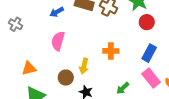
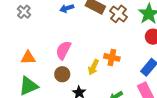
pink semicircle: (58, 41) -> (63, 50), moved
yellow arrow: (84, 66) -> (93, 67), moved

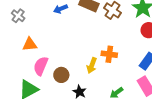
pink semicircle: (63, 50) -> (41, 66), moved
orange triangle: (28, 58) -> (30, 44), moved

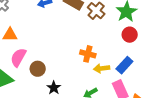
yellow arrow: (92, 65) -> (102, 68), moved, turned 56

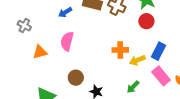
red circle: (130, 35) -> (146, 21), moved
pink semicircle: (18, 57) -> (67, 41), moved

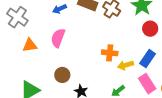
red circle: (146, 21) -> (150, 29), moved
gray cross: (24, 26) -> (17, 17), size x1.5

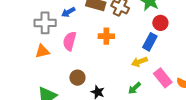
gray cross: (17, 17) -> (45, 23), moved, turned -30
orange cross: (110, 53) -> (106, 36), moved
blue rectangle: (148, 59) -> (150, 42), moved

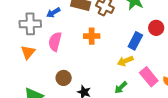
red circle: (160, 23) -> (156, 28), moved
orange triangle: (42, 51) -> (28, 52), turned -35

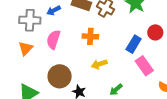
yellow arrow: (125, 61) -> (99, 64), moved
pink rectangle: (149, 77) -> (144, 66), moved
brown circle: (64, 78) -> (60, 76), size x1.5

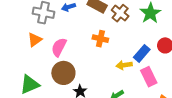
pink semicircle: (53, 39) -> (59, 47), moved
yellow arrow: (99, 64) -> (124, 65), moved

